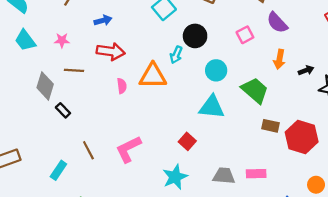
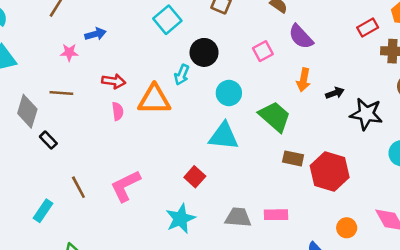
pink star: (62, 40) -> (69, 52), moved
red arrow: (111, 51) -> (114, 81), moved, size x0.7

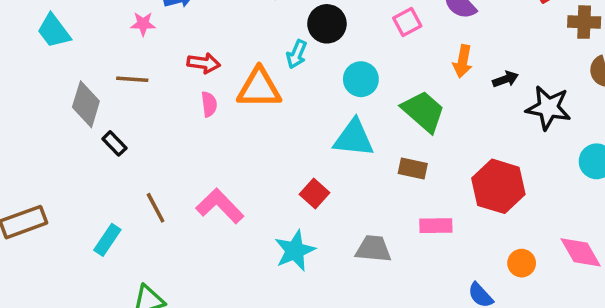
brown rectangle: (293, 158) -> (413, 168), moved
pink L-shape: (125, 186) -> (220, 206), turned 72
pink rectangle: (276, 215) -> (436, 226), moved

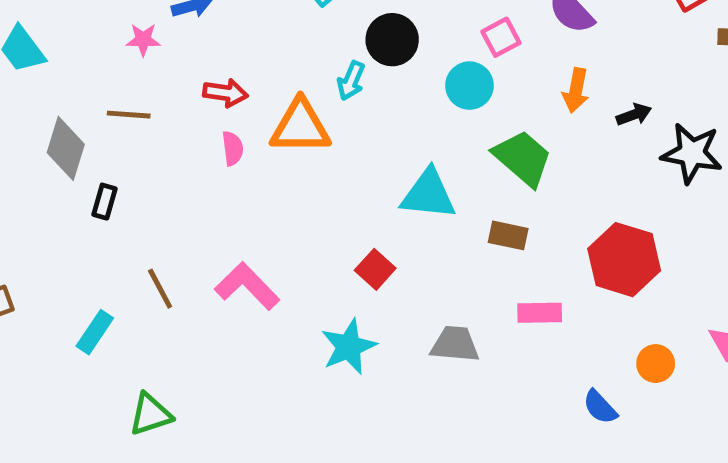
cyan circle: (361, 79) -> (469, 86), moved
black rectangle: (114, 143) -> (105, 202), turned 60

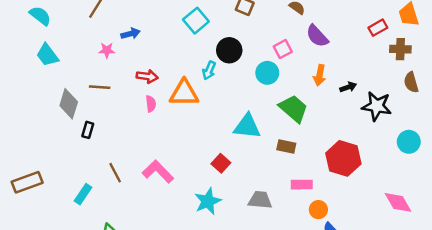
orange circle: (656, 364) -> (318, 210), moved

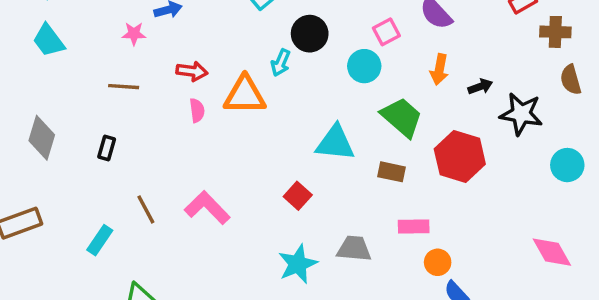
gray diamond: (69, 104) -> (42, 138), moved
red hexagon: (343, 158) -> (460, 157), moved
cyan star: (208, 201) -> (298, 264), moved

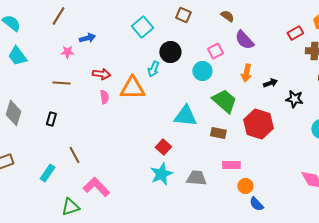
black star: (521, 114) -> (294, 99), size x0.7
pink L-shape: (207, 208) -> (96, 187), moved
cyan star: (298, 264) -> (161, 174), moved

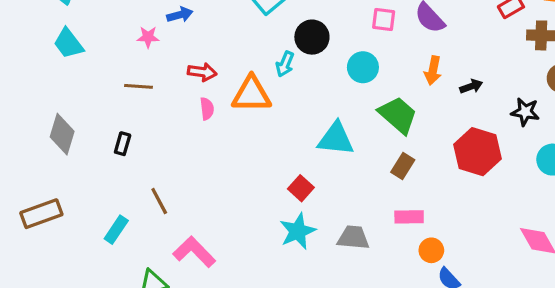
pink square: (215, 51) -> (384, 20), moved, turned 35
black star: (294, 99) -> (525, 112), moved
red hexagon: (258, 124) -> (478, 152), moved
brown rectangle: (218, 133) -> (403, 166), moved, turned -70

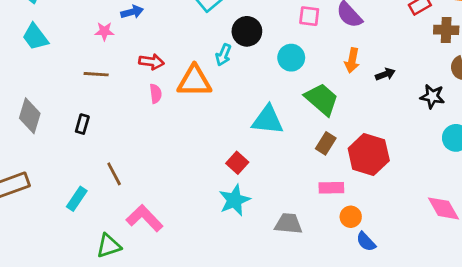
red hexagon: (478, 152) -> (369, 154), moved
gray trapezoid: (353, 238) -> (288, 224), moved

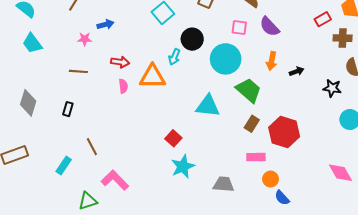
cyan circle: (291, 58) -> (226, 59), size x1.5
red square: (237, 163) -> (173, 138), moved

